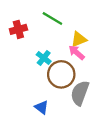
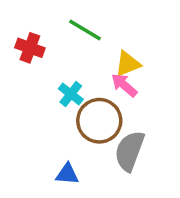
red cross: (18, 29) -> (30, 48), turned 35
blue triangle: (41, 107) -> (67, 174), turned -32

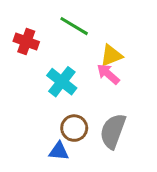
cyan cross: (71, 94) -> (62, 82), size x1.4
brown circle: (99, 121) -> (74, 128), moved, size x0.7

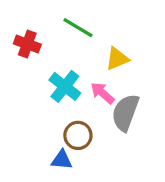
pink arrow: (108, 74) -> (102, 93), moved
gray semicircle: (113, 131) -> (125, 113), moved

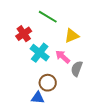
red cross: (27, 44) -> (24, 34), moved, turned 35
gray semicircle: (125, 113) -> (77, 69), size x0.7

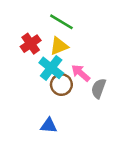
yellow triangle: (72, 36) -> (59, 46), moved
brown circle: (48, 83) -> (61, 85), moved

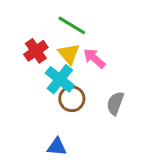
yellow triangle: (59, 46) -> (69, 54), turned -48
pink arrow: (81, 73) -> (94, 58), moved

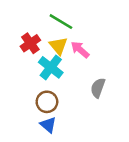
brown circle: (72, 99) -> (47, 102), moved
blue triangle: (57, 147) -> (48, 125), turned 36

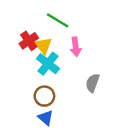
yellow triangle: (58, 46) -> (43, 46), moved
pink arrow: (80, 50) -> (76, 47), turned -138

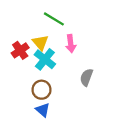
red cross: (29, 41) -> (20, 50), moved

